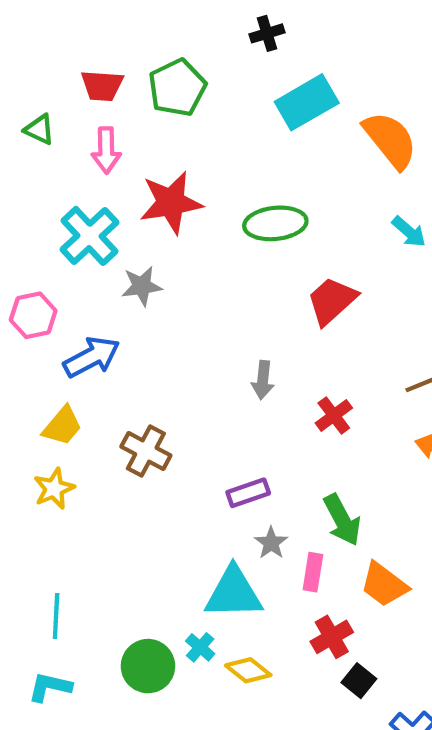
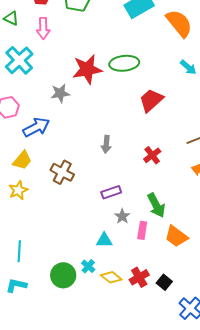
red star: (171, 203) -> (87, 69), moved
cyan cross: (90, 236) -> (19, 60), moved
gray arrow: (263, 380) -> (106, 144), moved
cyan triangle: (234, 593) -> (104, 240), size x0.6
red cross: (332, 637) -> (139, 277), moved

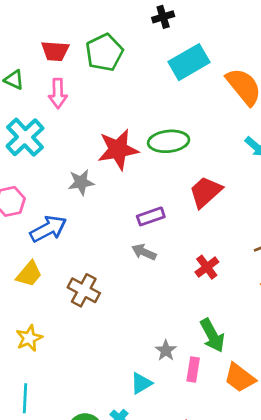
gray arrow: (106, 144) -> (144, 252), turned 108
yellow star: (18, 190) -> (29, 338), moved
purple rectangle: (111, 192) -> (151, 216), moved
cyan triangle: (104, 240) -> (141, 383), turned -30

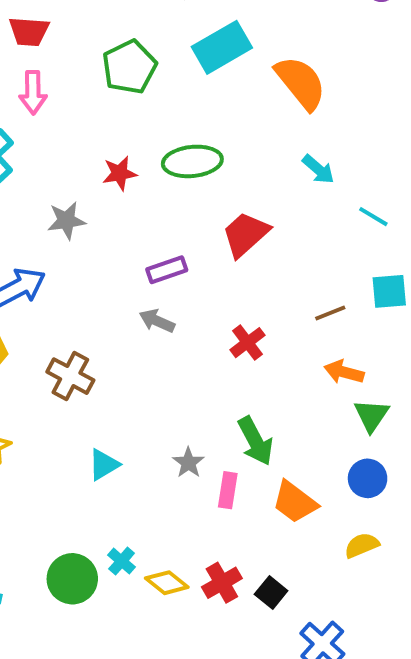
green pentagon: (104, 52) -> (129, 67), moved
red star: (118, 150) -> (120, 173), size x0.6
cyan triangle: (141, 383) -> (104, 465), moved

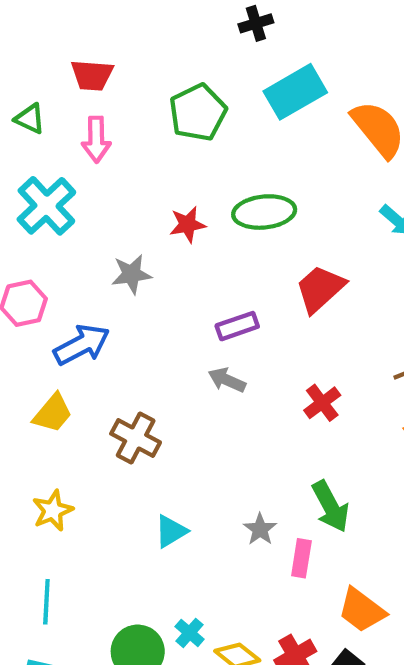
orange trapezoid: (295, 502) -> (362, 610), moved

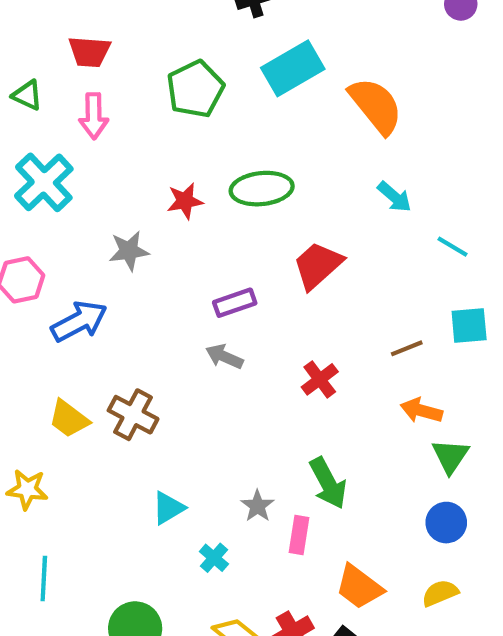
yellow trapezoid: (53, 413) -> (69, 419), moved, turned 87
yellow star: (53, 511) -> (27, 489), moved, turned 30
cyan cross: (190, 633) -> (214, 558), moved

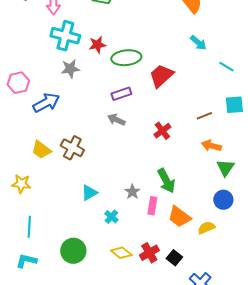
cyan cross: (44, 182) -> (65, 36), moved, turned -32
green ellipse: (262, 189) -> (126, 58), moved
orange trapezoid: (359, 587) -> (179, 217), moved
yellow semicircle: (440, 593) -> (206, 228), moved

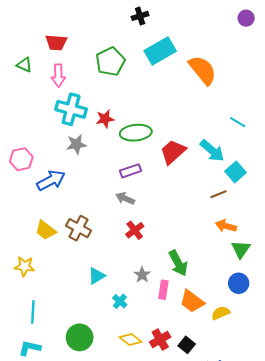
cyan arrow: (198, 43) -> (212, 151), moved, size x1.4
cyan line: (226, 67) -> (238, 122), moved
cyan square: (234, 105) -> (235, 172), moved, turned -36
red cross: (162, 131) -> (135, 230), moved

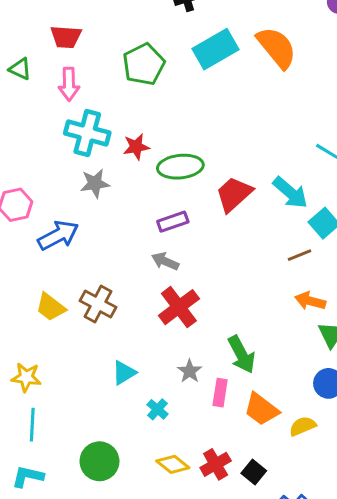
orange semicircle: (203, 70) -> (277, 48), moved
red cross: (135, 230) -> (179, 307), size x1.5
yellow star: (24, 266) -> (26, 377), moved

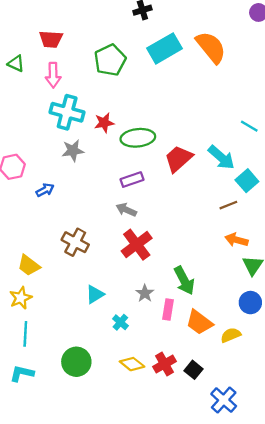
blue arrow: (58, 235) -> (45, 190), size x0.6
yellow trapezoid: (51, 307) -> (29, 265), moved
yellow star: (26, 377) -> (21, 298), turned -30

